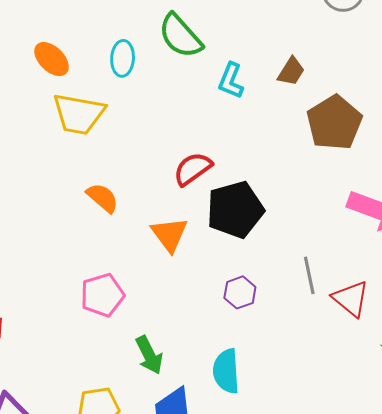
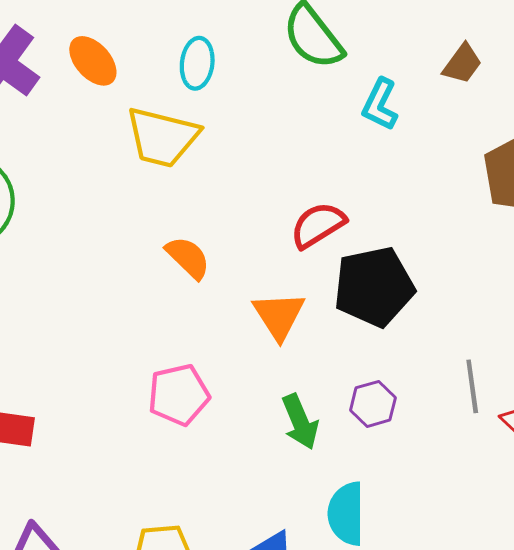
cyan ellipse: (123, 58) -> (197, 63), moved
orange ellipse: (52, 59) -> (93, 61), moved
brown trapezoid: (291, 71) -> (462, 64), moved
green arrow: (149, 355) -> (300, 422), moved

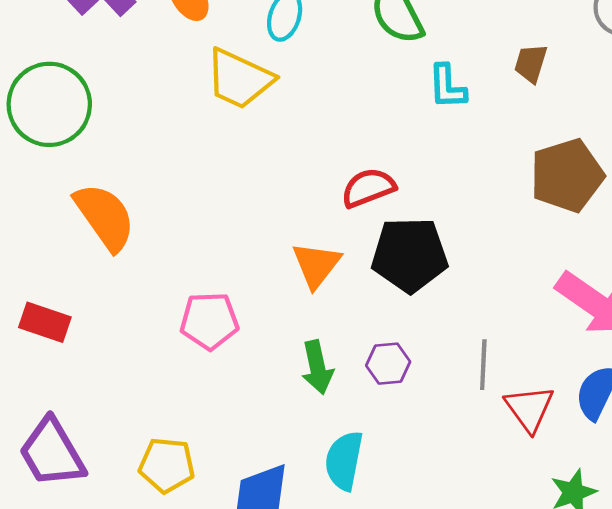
brown trapezoid: (462, 64) -> (531, 63), turned 150
cyan L-shape: (380, 104) -> (447, 87), turned -39
orange semicircle: (188, 258) -> (105, 217), moved, size x1.6

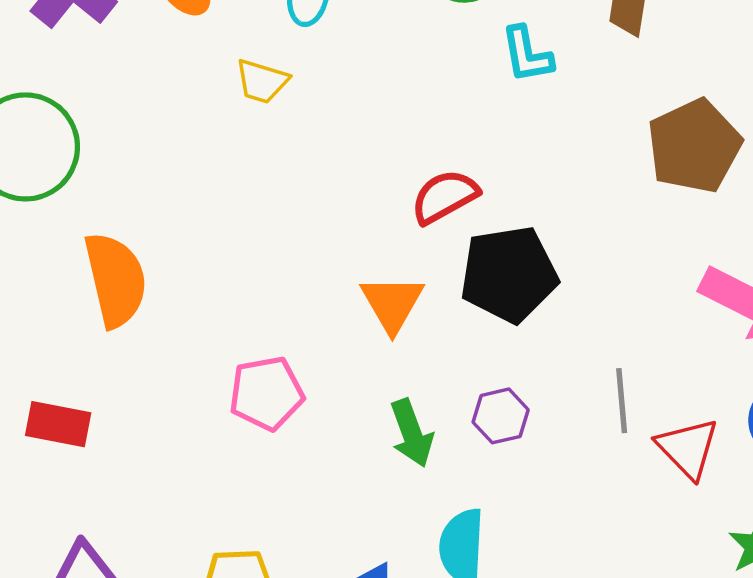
yellow trapezoid: (239, 79) -> (262, 81), size x0.6
orange semicircle: (105, 217) -> (116, 280), turned 30

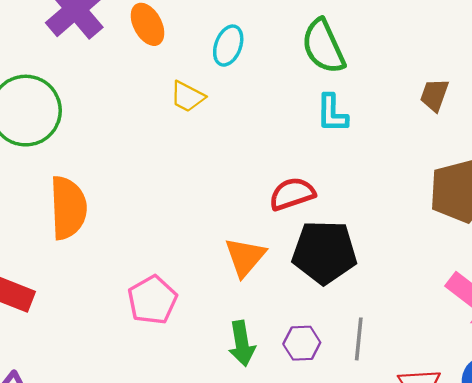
cyan L-shape: (527, 54) -> (332, 113), moved
pink pentagon: (266, 393) -> (152, 300), turned -30
gray line: (622, 401) -> (359, 339), moved

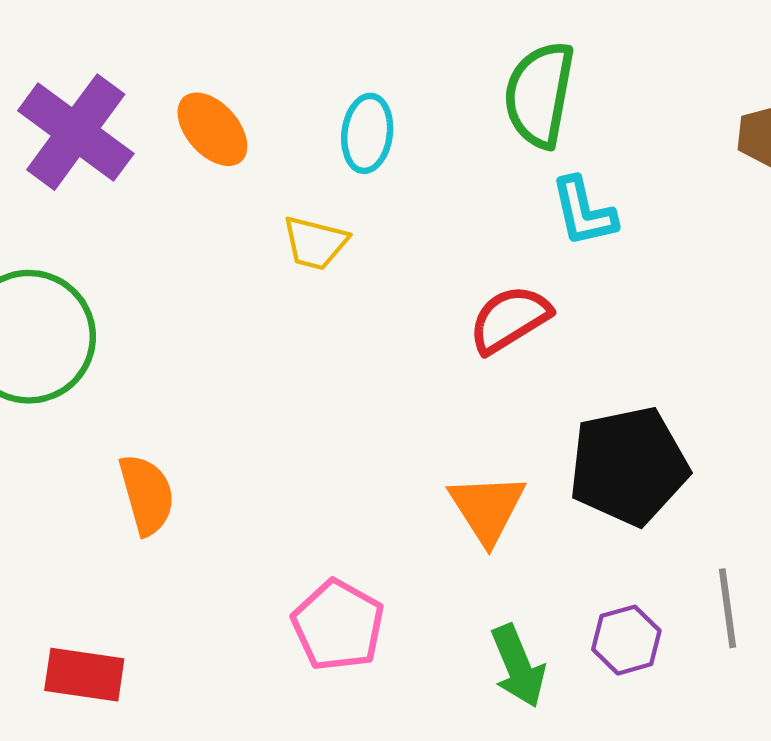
green semicircle: (323, 46) -> (539, 94), turned 48
red semicircle: (292, 194) -> (510, 319), moved
orange semicircle: (68, 208) -> (147, 494), size x0.7

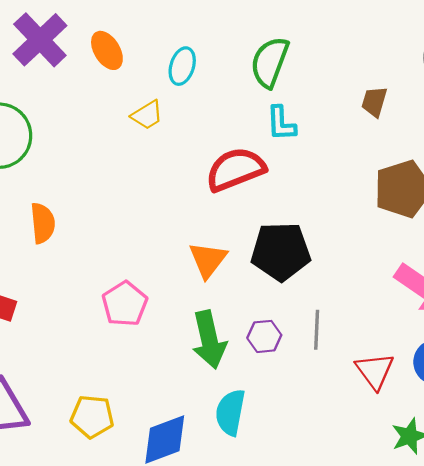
yellow trapezoid: (315, 243) -> (147, 115), turned -56
red semicircle: (510, 319) -> (235, 169), size x1.4
green arrow: (518, 666) -> (209, 340), size x1.4

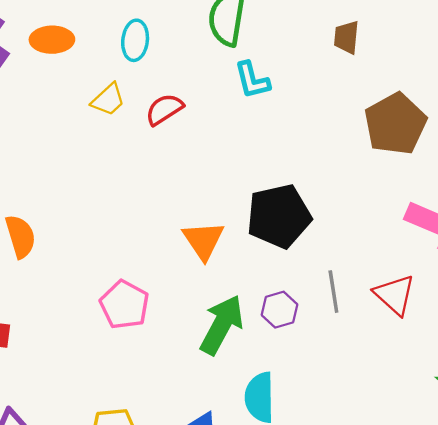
orange ellipse: (107, 50) -> (52, 40), turned -48
red semicircle: (235, 169) -> (164, 109), moved, size x0.6
green arrow: (209, 340) -> (222, 325), turned -128
red triangle: (375, 371) -> (395, 295), moved

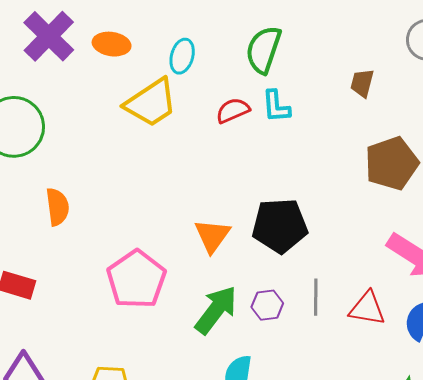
yellow trapezoid: (108, 100) -> (151, 103), size x1.8
red semicircle: (164, 109) -> (233, 110), moved
red triangle: (395, 295) -> (367, 308), turned -42
pink pentagon: (124, 305) -> (136, 279), size x1.4

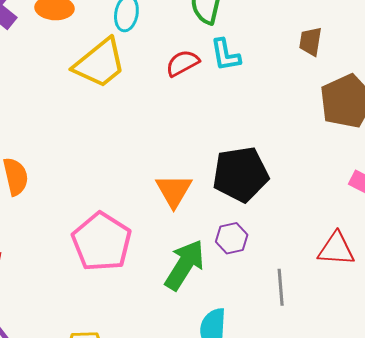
brown trapezoid: (362, 83) -> (311, 41), moved
gray line: (316, 297) -> (281, 287), moved
purple hexagon: (267, 305) -> (232, 238), moved

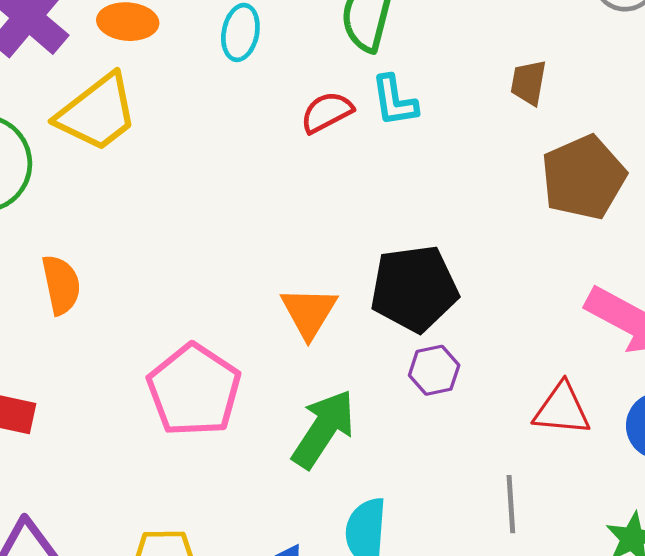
yellow trapezoid: (100, 63) -> (97, 113), moved
purple hexagon: (232, 238) -> (434, 370), moved
gray line: (281, 287) -> (511, 504), moved

